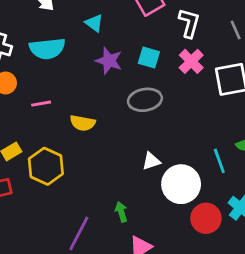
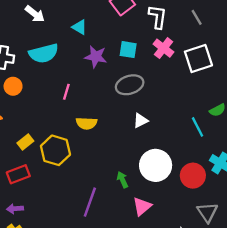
pink line: (41, 104) -> (66, 92), moved, turned -56
yellow semicircle: (83, 123) -> (86, 123), moved
white triangle: (151, 161) -> (140, 121), moved
white circle: (181, 184) -> (156, 165), moved

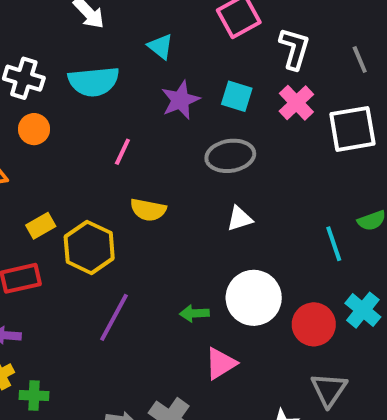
purple star: (96, 57) -> (180, 100), turned 30
green arrow: (122, 180) -> (194, 313), turned -77
purple line: (90, 202) -> (114, 317), moved

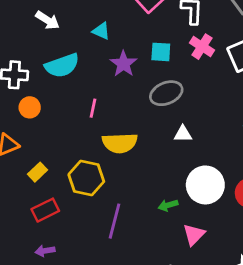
yellow semicircle: (148, 210) -> (120, 143), size x1.4
white triangle: (240, 219) -> (183, 134), turned 30
yellow rectangle: (41, 226) -> (38, 172), moved

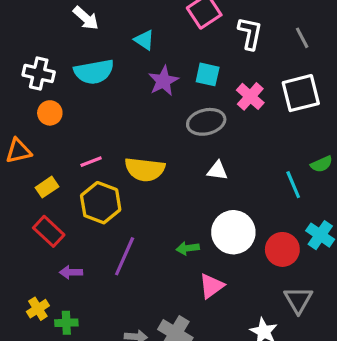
pink cross: (202, 47) -> (250, 96), moved
pink line: (93, 108) -> (91, 162), moved, turned 48
red rectangle: (45, 210) -> (49, 231), turned 60
purple arrow: (45, 251) -> (71, 272), moved

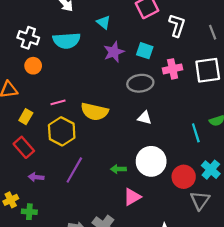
pink cross: (250, 96) -> (173, 69), turned 30
yellow rectangle: (47, 187) -> (26, 117), turned -32
gray triangle: (298, 300) -> (200, 200), moved

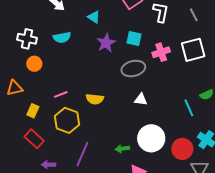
cyan semicircle: (67, 41) -> (62, 37), size x0.7
yellow semicircle: (95, 112) -> (95, 99), size x0.7

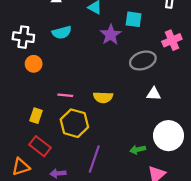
cyan square: (134, 39) -> (134, 19), moved
orange triangle: (15, 88) -> (21, 167), moved
pink line: (61, 94) -> (65, 95), turned 32

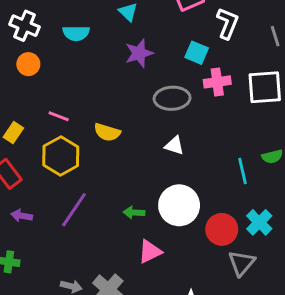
cyan square: (134, 19) -> (197, 53), moved

